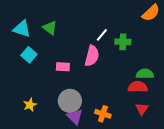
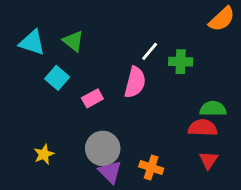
cyan square: (29, 55) -> (57, 78), moved
pink rectangle: (63, 67) -> (92, 98), turned -32

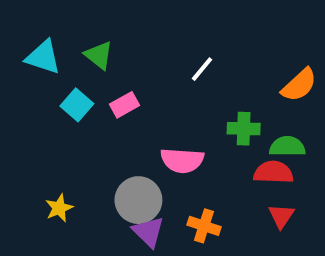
orange semicircle: (222, 19) -> (299, 85), moved
green cross: (181, 62) -> (244, 129), moved
pink semicircle: (135, 82) -> (182, 160), moved, turned 80
pink rectangle: (92, 98) -> (125, 105), moved

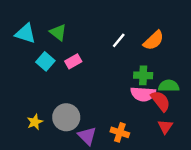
orange semicircle: (299, 85) -> (154, 40), moved
pink semicircle: (182, 160) -> (143, 94), moved
red semicircle: (273, 172) -> (161, 101), turned 50
gray circle: (138, 200) -> (66, 117), moved

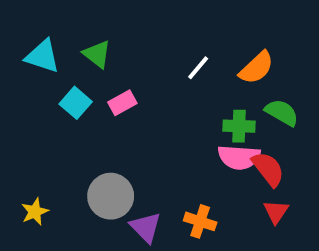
green semicircle: (169, 86) -> (282, 113), moved, turned 30
yellow star: (35, 122) -> (35, 212), moved

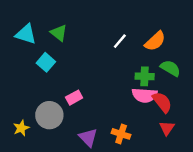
pink rectangle: (122, 103) -> (74, 98), moved
gray circle: (111, 196) -> (49, 115), moved

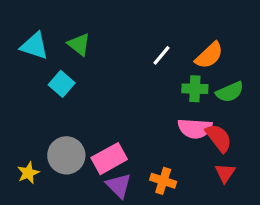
green semicircle: (170, 68) -> (230, 92), turned 126
green cross: (145, 76) -> (195, 89), moved
pink rectangle: (74, 98) -> (109, 159), moved, size x1.5

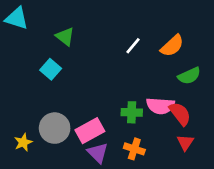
cyan triangle: (35, 46) -> (17, 18), moved
green cross: (195, 89) -> (132, 112), moved

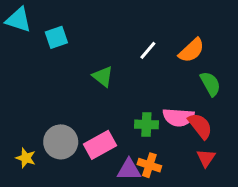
green triangle: (65, 37) -> (103, 77), moved
cyan square: (51, 69) -> (56, 37), moved, turned 30
green semicircle: (189, 76) -> (210, 84), turned -95
yellow star: (23, 142) -> (26, 158), turned -30
purple triangle: (98, 153) -> (129, 170), moved, turned -45

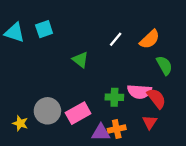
cyan triangle: (19, 20) -> (15, 32), moved
red triangle: (206, 158) -> (150, 122), moved
orange cross: (149, 165) -> (117, 129), turned -30

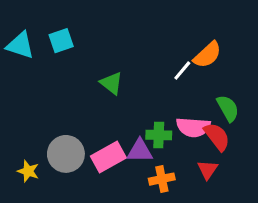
white line: (116, 39) -> (182, 71), moved
green semicircle: (164, 65) -> (228, 108), moved
purple triangle: (101, 132) -> (140, 151), moved

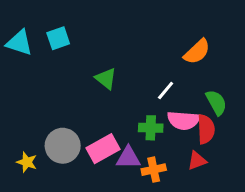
white line: (182, 71) -> (166, 91), moved
red semicircle: (217, 137) -> (206, 129), turned 36
purple triangle: (140, 151) -> (128, 158), moved
red triangle: (207, 170) -> (197, 161), turned 36

